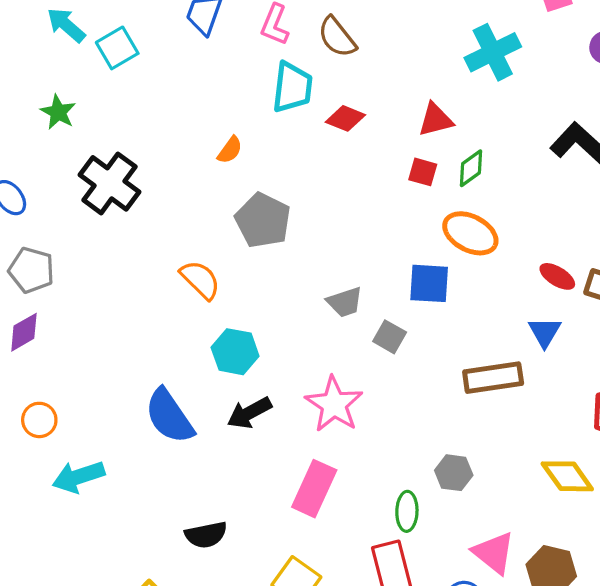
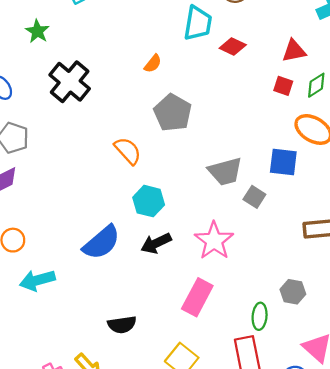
gray trapezoid: (345, 302) -> (225, 171), size x1.4
blue semicircle: (169, 416) -> (101, 242), turned -99

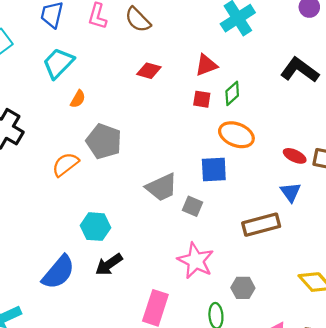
cyan trapezoid: (198, 23) -> (58, 63), moved, turned -136
orange semicircle: (128, 151) -> (65, 164), moved, turned -76
pink star: (214, 241) -> (196, 261), moved

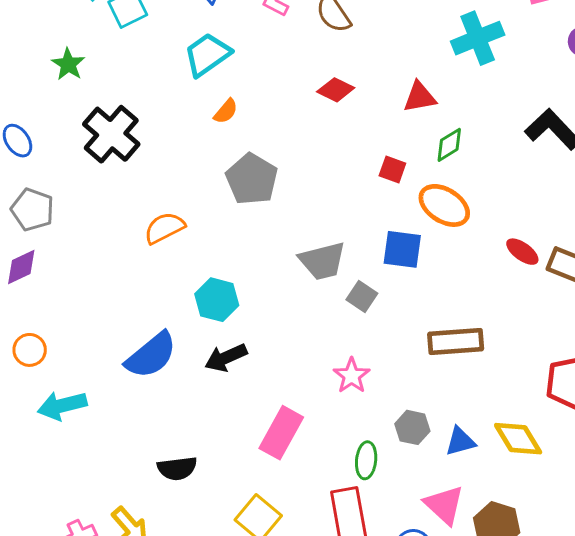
red square: (202, 99) -> (392, 170), moved
orange semicircle: (65, 164) -> (164, 228), moved
blue triangle: (291, 192) -> (460, 441), moved, turned 40
pink star: (196, 261) -> (352, 376), size x0.7

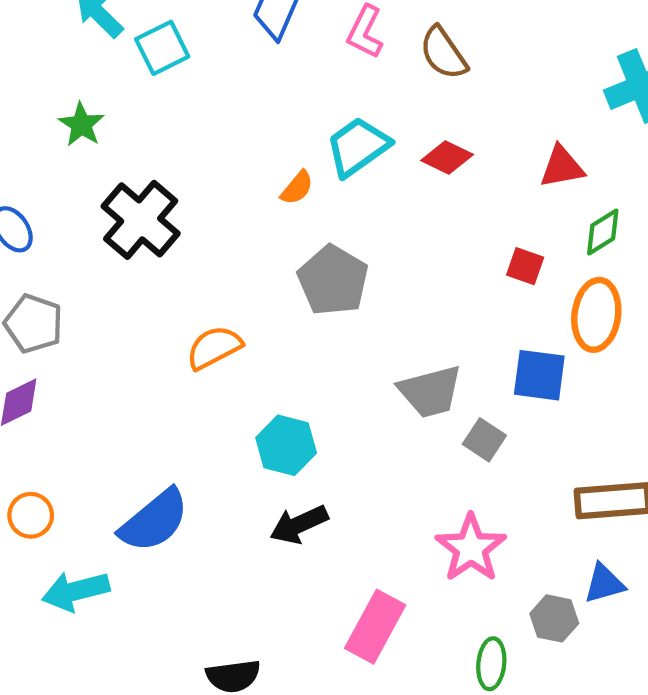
cyan trapezoid: (207, 55) -> (358, 147), moved
orange ellipse: (444, 205) -> (596, 315), turned 66
blue semicircle: (151, 355) -> (154, 521), moved
pink star: (352, 376) -> (471, 548), size x1.4
blue triangle: (460, 441) -> (604, 584), moved

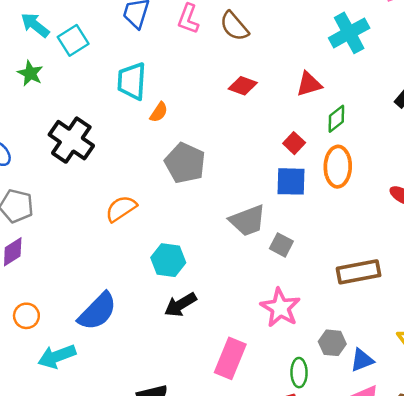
green star: (81, 125) -> (30, 73), moved
cyan trapezoid: (358, 147) -> (132, 81), moved, turned -45
red square: (525, 266) -> (294, 143), turned 30
blue square: (539, 375) -> (291, 181), moved
blue triangle: (604, 584) -> (362, 360), moved

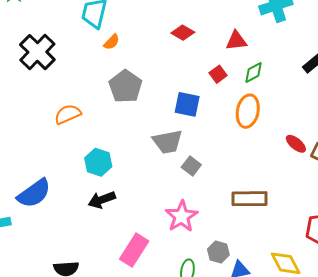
red square: (294, 143) -> (218, 74), moved
blue square: (291, 181) -> (187, 104), moved

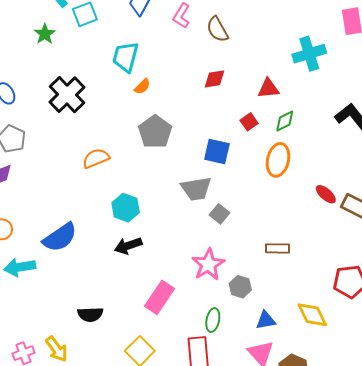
red diamond: (183, 33) -> (214, 79), turned -40
brown rectangle: (250, 199) -> (277, 248), size x0.7
gray hexagon: (218, 252) -> (240, 287), moved

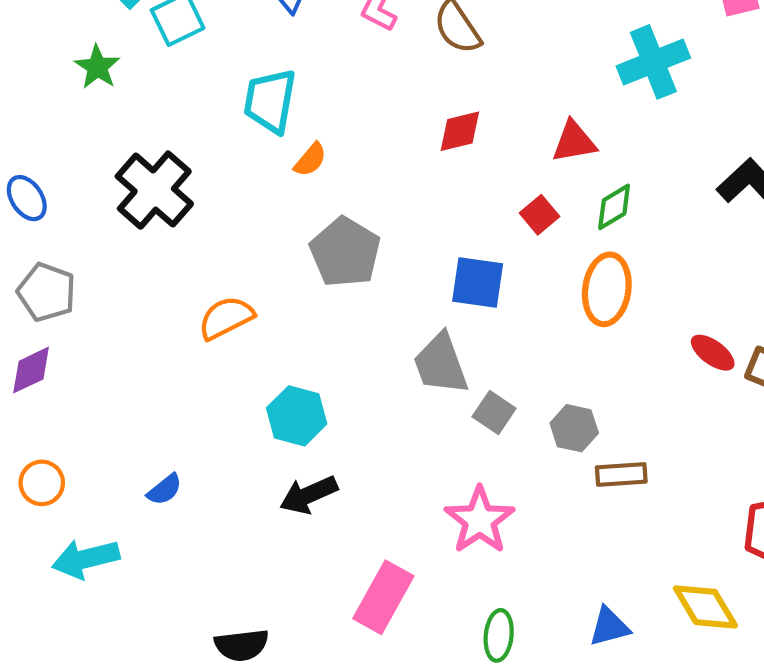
gray trapezoid: (196, 189) -> (441, 364), turned 84
blue semicircle: (60, 237) -> (165, 490), size x0.5
gray hexagon: (240, 287) -> (574, 428), moved

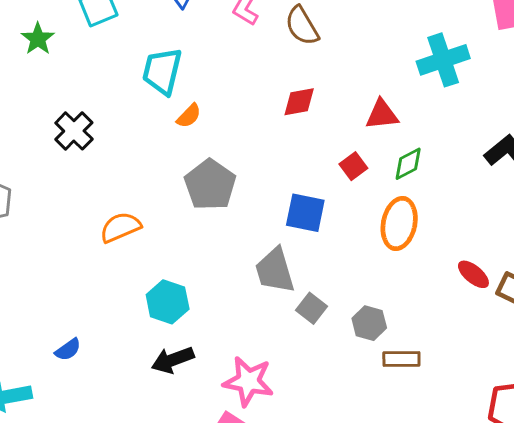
black cross: (154, 190) -> (74, 131), size x0.7
pink star: (480, 520) -> (248, 381), moved, turned -30

